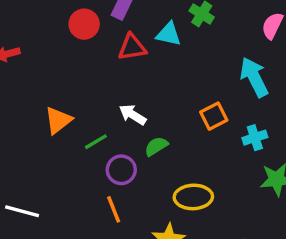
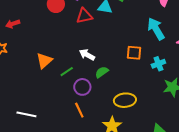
orange square: (214, 116) -> (134, 53), turned 35

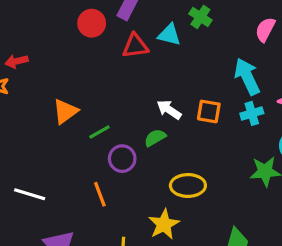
red arrow: (13, 24) -> (17, 61), moved
white arrow: (87, 55) -> (169, 110), moved
cyan cross: (158, 64) -> (252, 113), moved
orange line: (79, 110) -> (100, 194), moved

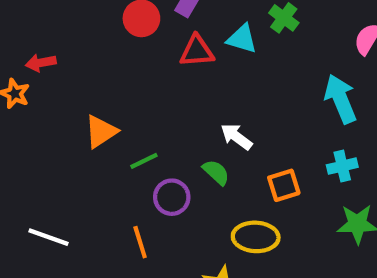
orange square: (209, 111) -> (284, 185), moved, turned -30
cyan cross: (252, 113) -> (342, 166), moved
green semicircle: (155, 138) -> (216, 172), turned 70

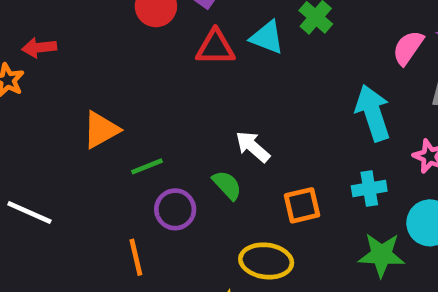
white line: (48, 237) -> (29, 212), moved

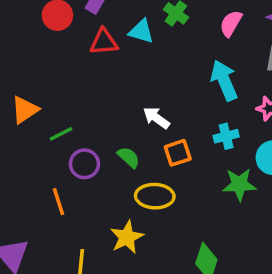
pink semicircle: (408, 48) -> (231, 23), moved
white arrow: (253, 147) -> (156, 118), moved
green semicircle: (227, 185) -> (129, 157), moved

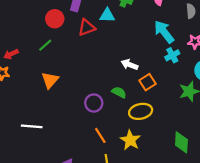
green line: (61, 134) -> (45, 45), moved
cyan cross: (226, 136) -> (172, 55), moved
orange line: (59, 202) -> (100, 135), moved

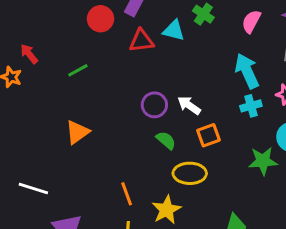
green line: (45, 45) -> (78, 70), moved
red arrow: (11, 54) -> (29, 54), turned 64
orange triangle: (50, 80) -> (77, 132), moved
purple circle: (94, 103) -> (154, 105), moved
white line: (32, 126) -> (33, 188), moved

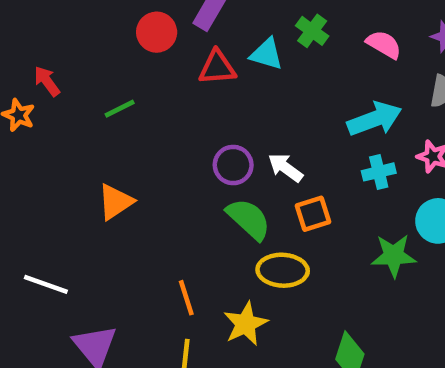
pink semicircle: (251, 21) -> (384, 44), turned 90
cyan arrow: (247, 71) -> (375, 119), turned 92
green semicircle: (166, 140) -> (249, 219), size x1.5

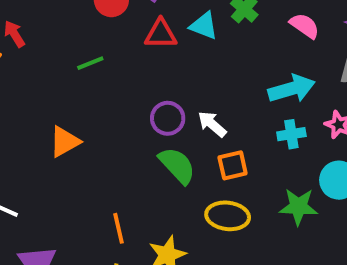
green line: (120, 109) -> (90, 63), moved
yellow ellipse: (283, 270) -> (228, 216), moved

